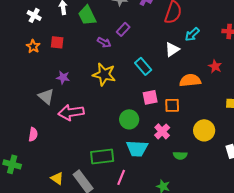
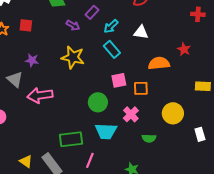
cyan arrow: (192, 34) -> (111, 26), moved
white triangle: (172, 49) -> (141, 32), turned 42

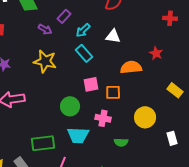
yellow rectangle: (203, 86) -> (175, 90), turned 35
pink cross: (131, 114) -> (103, 118), turned -35

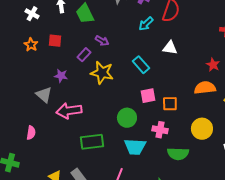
purple rectangle: (64, 16) -> (84, 55), moved
cyan arrow: (83, 30) -> (146, 24), moved
orange semicircle: (131, 67) -> (205, 88), moved
green semicircle: (121, 142) -> (178, 154), size x1.5
green rectangle: (43, 143) -> (92, 142), moved

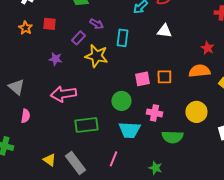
cyan rectangle: (141, 65) -> (122, 38), moved, turned 48
gray triangle: (44, 95) -> (16, 87), moved
orange square: (170, 104) -> (164, 77), moved

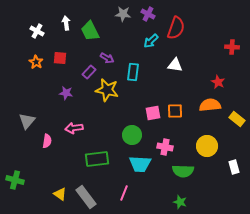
gray triangle: (16, 87) -> (27, 121), turned 30
pink arrow: (63, 94) -> (74, 128), size x0.7
pink semicircle: (25, 116) -> (47, 141), moved
green star: (155, 168) -> (180, 202), moved

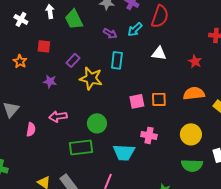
purple arrow: (107, 58) -> (110, 33), moved
orange star: (36, 62) -> (20, 61), moved
red star: (218, 82) -> (195, 61), moved
green circle: (132, 135) -> (97, 123), moved
green semicircle: (183, 171) -> (192, 165), moved

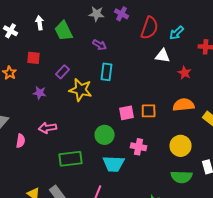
cyan arrow: (135, 29) -> (177, 33), moved
white triangle: (159, 53) -> (163, 56), moved
green circle: (97, 123) -> (105, 135), moved

